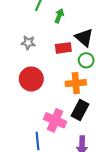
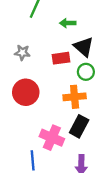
green arrow: (59, 16) -> (68, 23), moved, turned -112

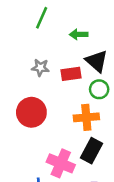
gray star: (22, 53) -> (40, 68), moved

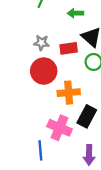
red circle: (31, 112) -> (44, 71), moved
orange cross: (86, 117) -> (69, 93), moved

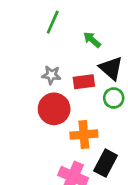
green arrow: (75, 13) -> (92, 40), turned 42

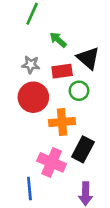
green arrow: (92, 40) -> (58, 40), moved
green circle: (114, 98) -> (79, 91), moved

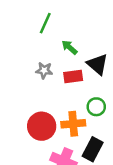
green circle: (79, 91) -> (96, 107), moved
red circle: (33, 97) -> (42, 126), moved

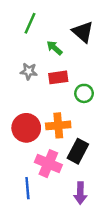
black triangle: (97, 64) -> (83, 32), moved
green circle: (96, 107) -> (84, 93), moved

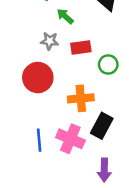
green arrow: (55, 48) -> (65, 16), moved
red circle: (26, 128) -> (38, 78), moved
blue line: (27, 188) -> (39, 140), moved

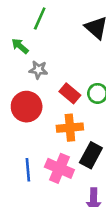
green arrow: (65, 16) -> (20, 46), moved
red rectangle: (81, 48) -> (70, 93), moved, turned 48

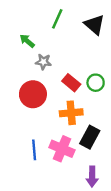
green line: (40, 19) -> (57, 19), moved

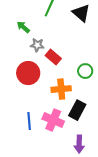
red rectangle: (71, 83) -> (53, 57), moved
green circle: (96, 83) -> (85, 71), moved

